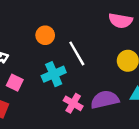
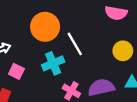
orange circle: (45, 35) -> (45, 27), size x1.6

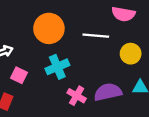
white line: (75, 44) -> (96, 36), moved, turned -55

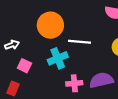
white line: (96, 36) -> (80, 42), moved
pink cross: (77, 96) -> (74, 83), turned -35

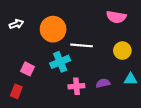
white arrow: (12, 45) -> (16, 24), moved
purple semicircle: (101, 80) -> (103, 83), size x0.6

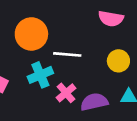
purple semicircle: (103, 83) -> (94, 102), size x1.5
pink cross: (76, 86) -> (66, 93), moved, turned -35

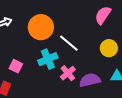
pink semicircle: (111, 19) -> (103, 15), turned 114
white line: (67, 54) -> (69, 43), turned 35

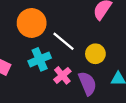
yellow circle: (109, 48) -> (95, 54), moved
purple semicircle: (90, 80) -> (87, 83), turned 80

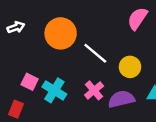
cyan cross: (40, 59) -> (54, 90), moved, turned -35
purple semicircle: (87, 83) -> (121, 99), turned -80

